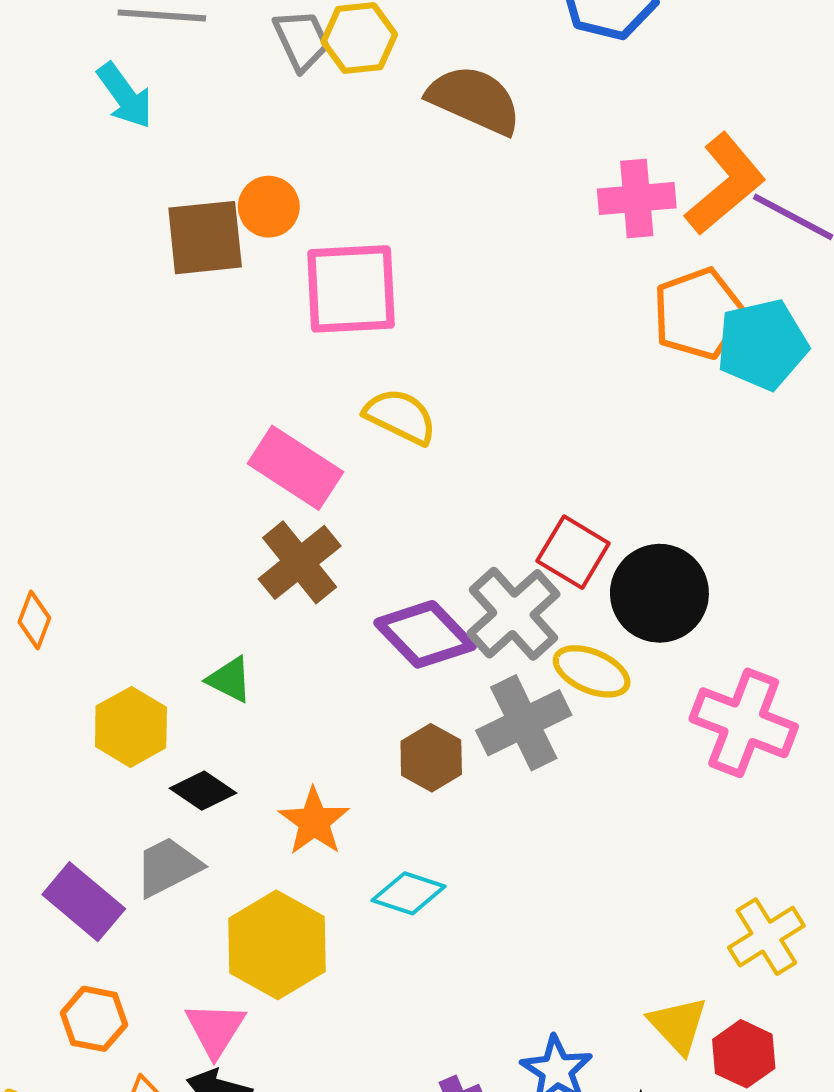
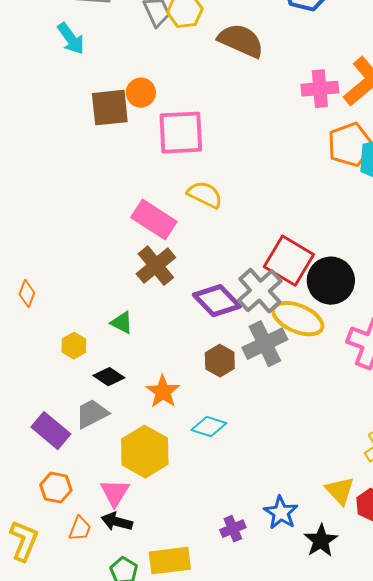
red square: (573, 552) -> (289, 261), size x1.4
yellow ellipse: (592, 671) -> (298, 319), size x1.4
yellow hexagon: (131, 727) -> (74, 346), size x0.7

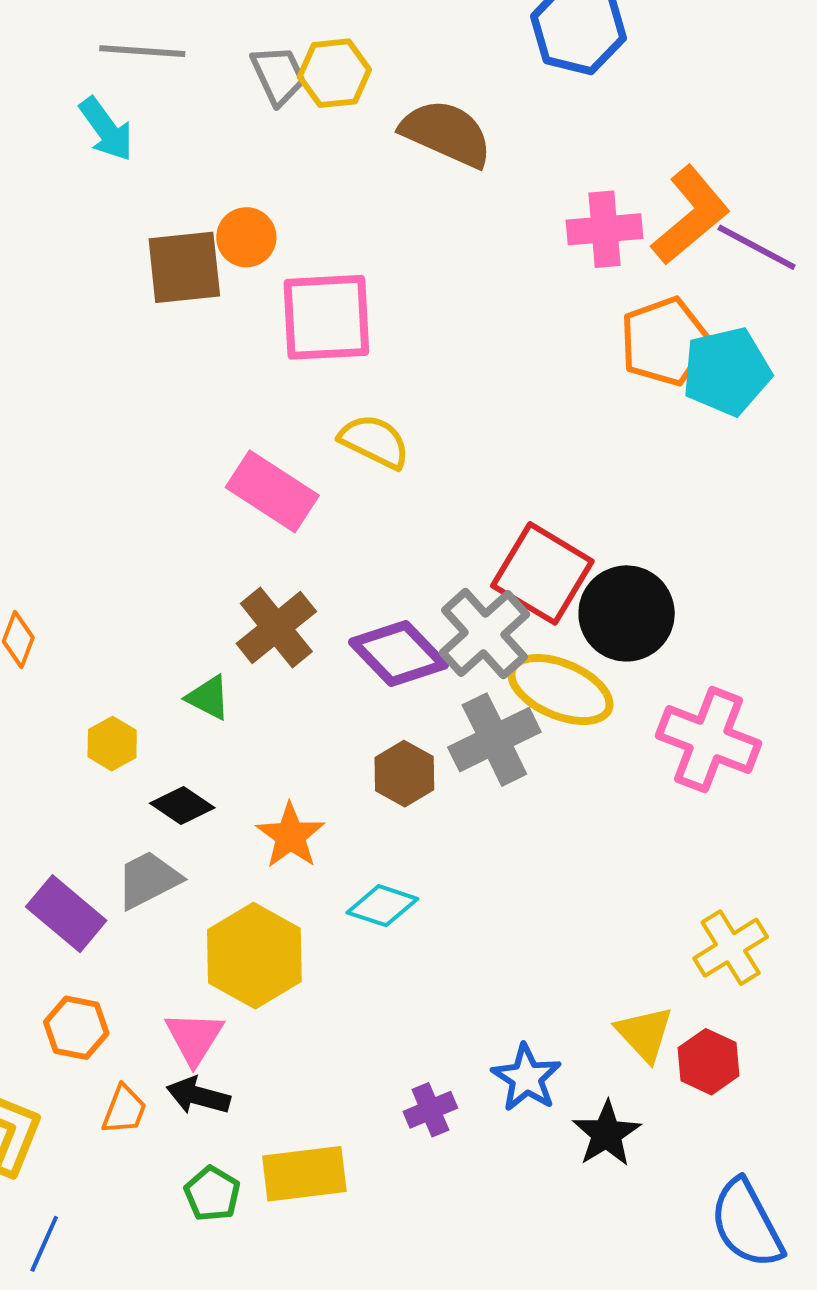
brown cross: (156, 266) -> (276, 627), moved

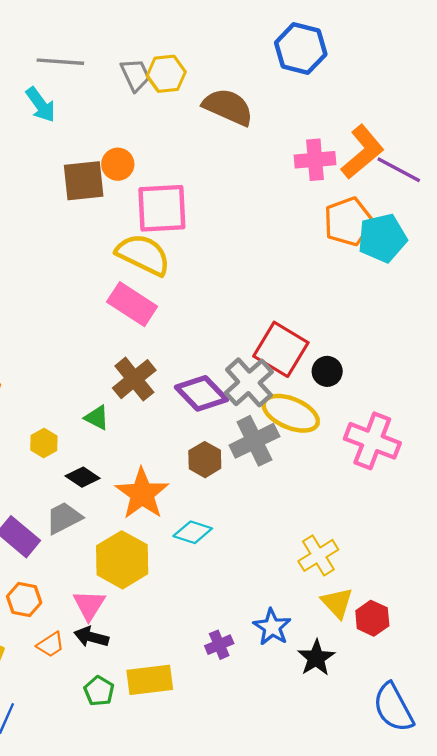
yellow semicircle: (374, 441) -> (143, 255), moved, size x1.4
black circle: (627, 613) -> (327, 371), size x0.6
orange star: (290, 836) -> (142, 494), size x1.4
yellow cross: (731, 948) -> (318, 555), moved
orange trapezoid: (124, 1110) -> (51, 645), turned 36

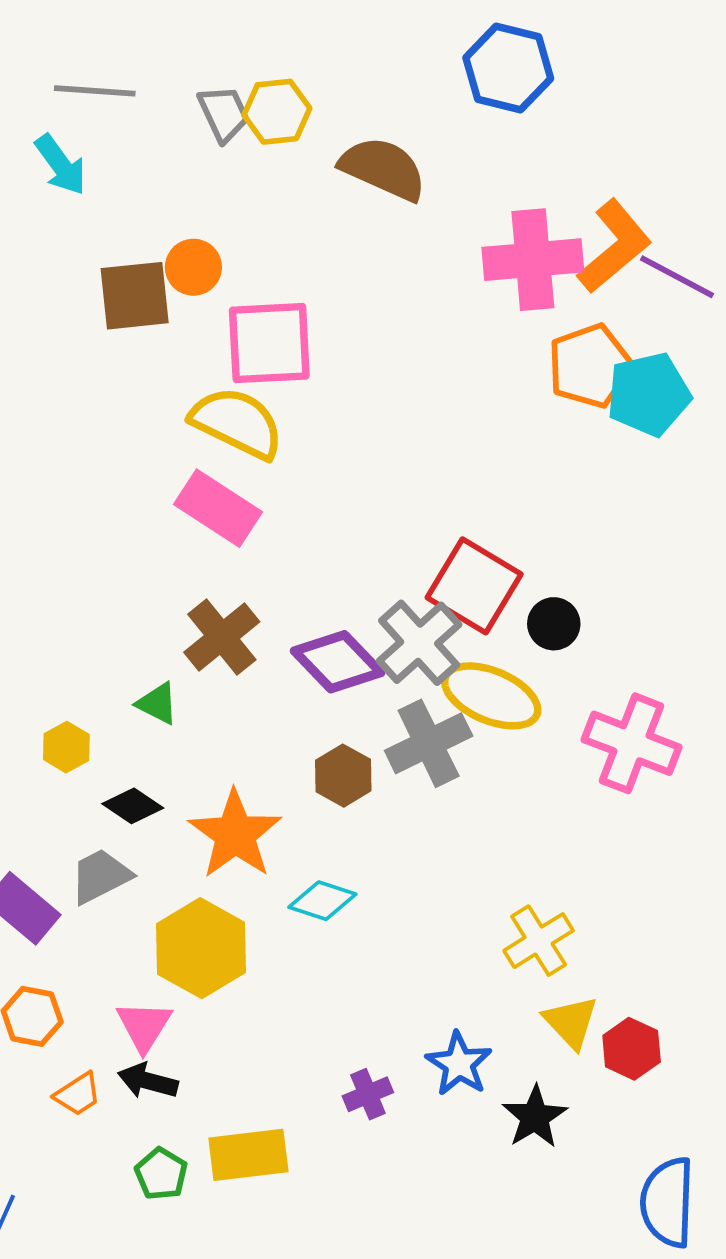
pink cross: (315, 160) -> (533, 260), size x1.4
blue semicircle: (393, 707) -> (668, 1202), turned 30

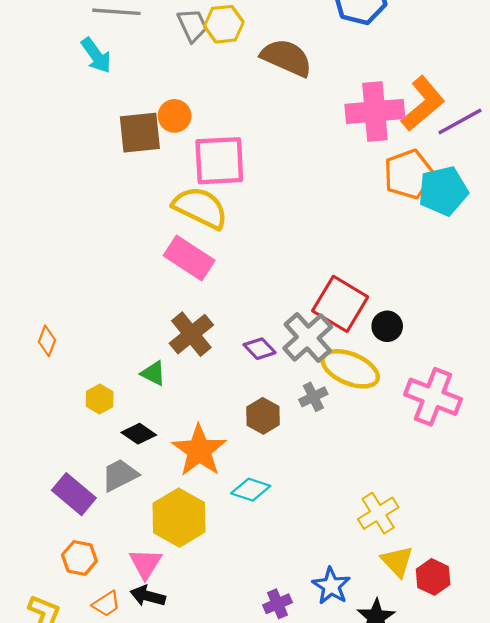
purple line: (677, 277) -> (460, 122), turned -57
purple diamond: (338, 662) -> (260, 349), size x0.6
gray cross: (429, 743) -> (313, 397), size x0.6

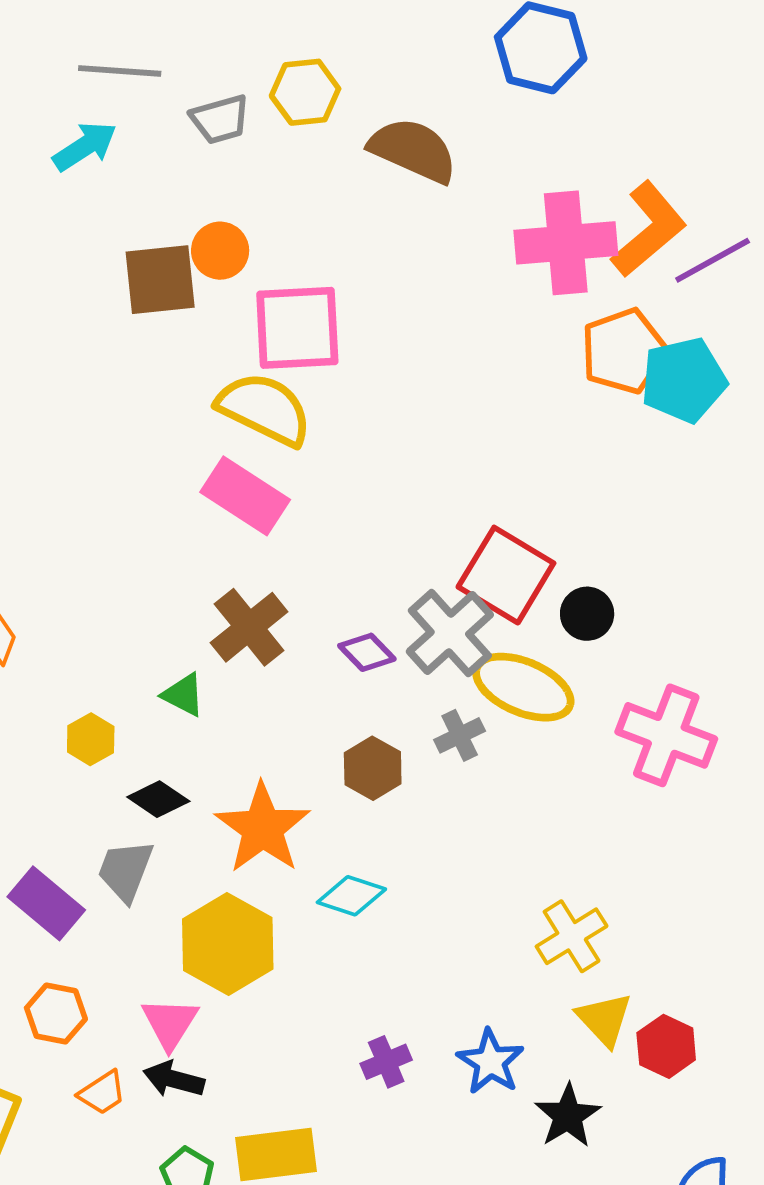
gray trapezoid: (192, 25) -> (220, 119), moved, turned 99
cyan arrow: (96, 55) -> (85, 146), turned -87
gray trapezoid: (120, 475) -> (125, 871), turned -42
purple cross: (278, 604) -> (386, 1062), moved

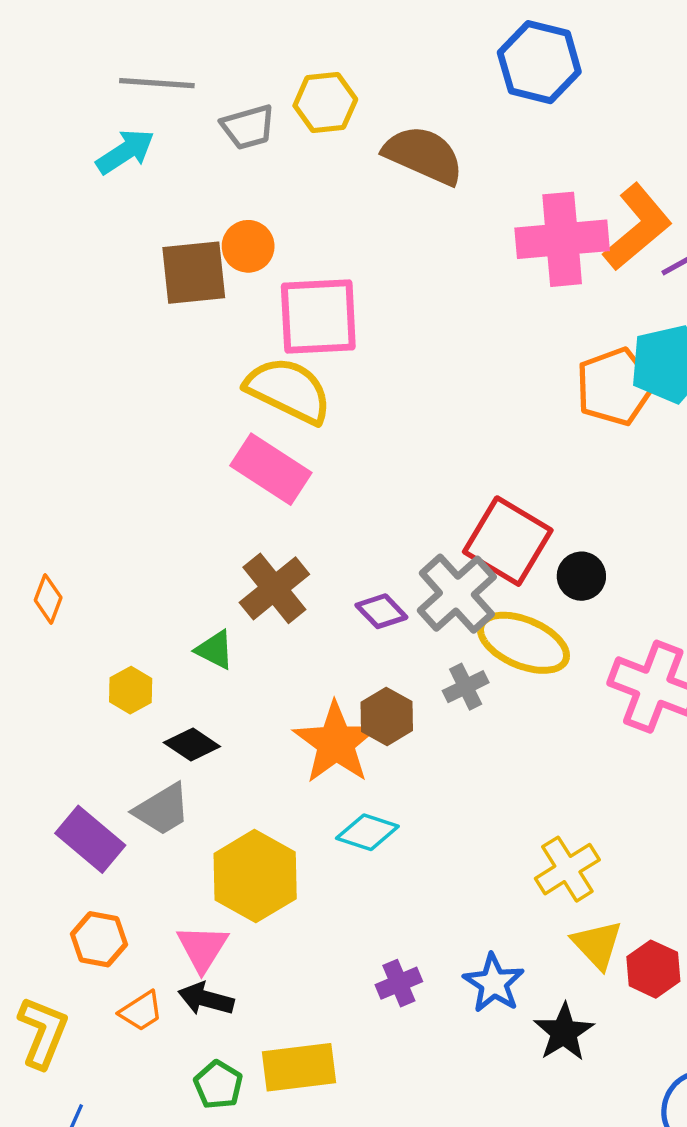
orange pentagon: (624, 351) -> (615, 387), moved
orange star: (263, 828) -> (336, 743), moved
gray trapezoid: (125, 871) -> (162, 809), turned -142

